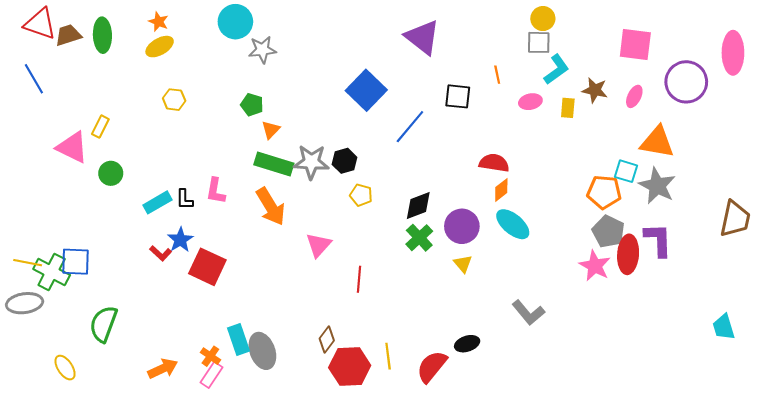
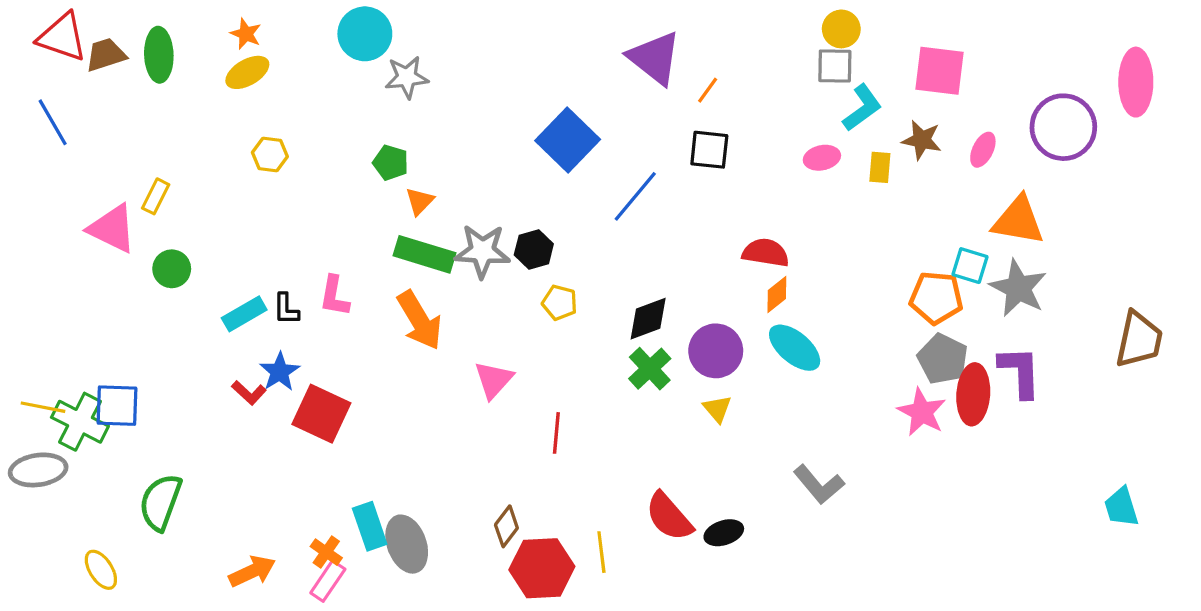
pink square: (635, 44) -> (939, 71), moved
orange line: (497, 75) -> (708, 90), moved, turned 48
red semicircle: (432, 367) -> (669, 517), moved, turned -80

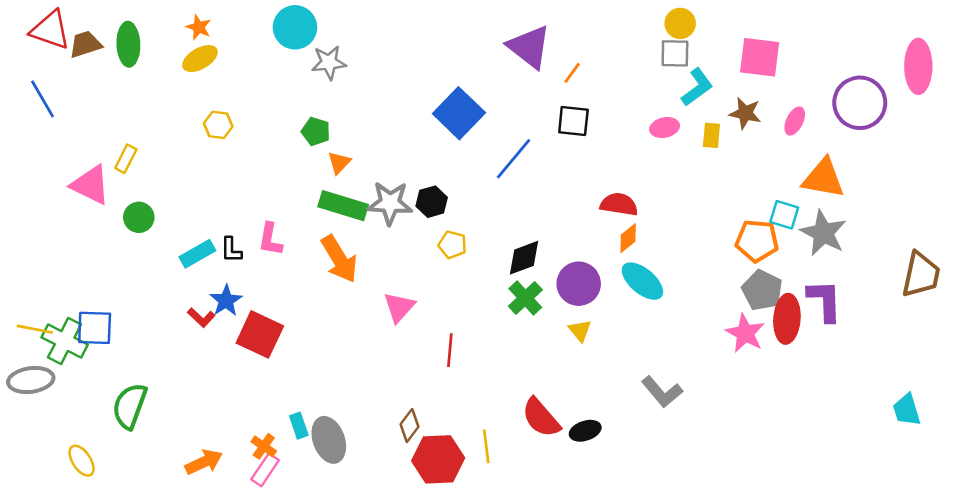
cyan rectangle: (370, 526) -> (299, 426), size x0.7

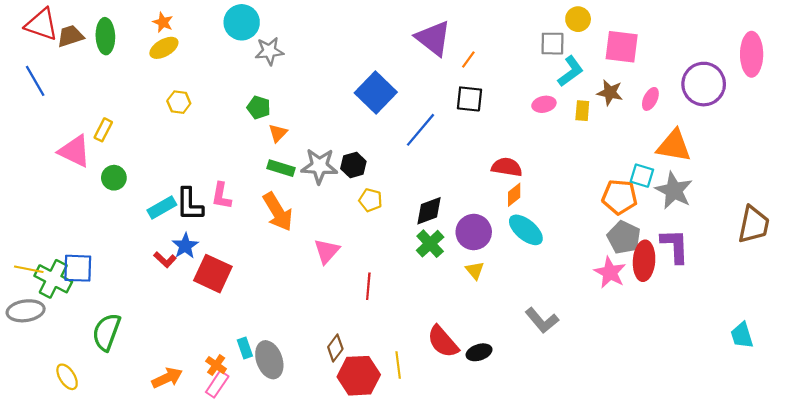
yellow circle: (680, 23) -> (578, 19), moved
green rectangle: (343, 206) -> (281, 168), size x0.7
black L-shape: (231, 250) -> (189, 204), size x1.6

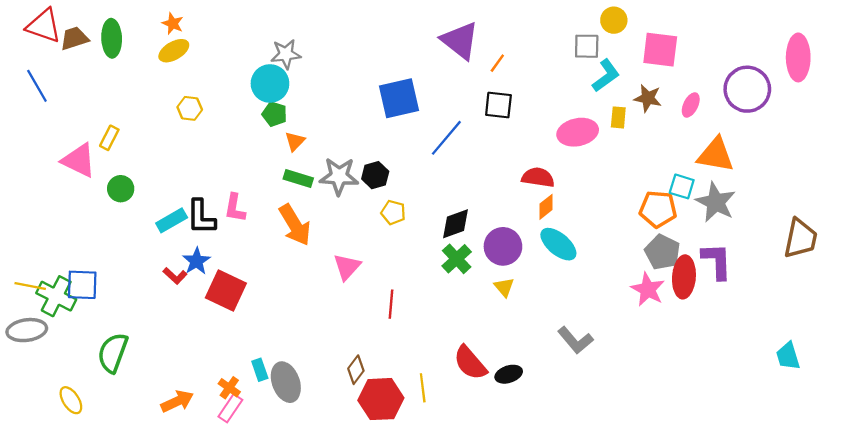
cyan circle: (242, 22) -> (270, 84), moved
blue square: (376, 93) -> (399, 98), turned 33
pink ellipse: (544, 104) -> (578, 132), moved, size x1.6

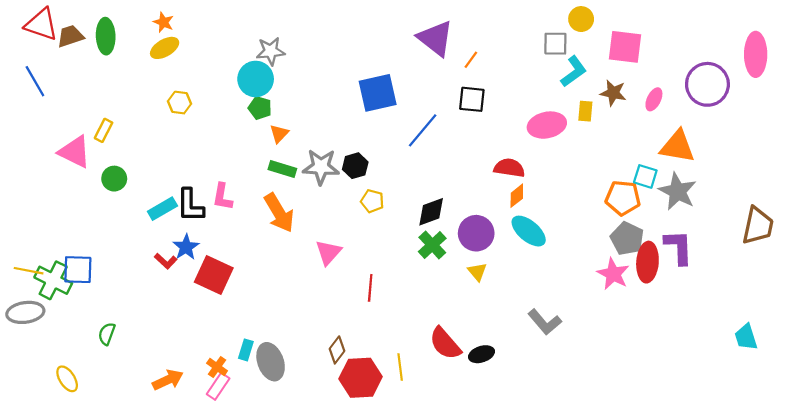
green semicircle: (113, 353) -> (107, 334), size x0.6
cyan rectangle: (260, 370) -> (246, 350), turned 36

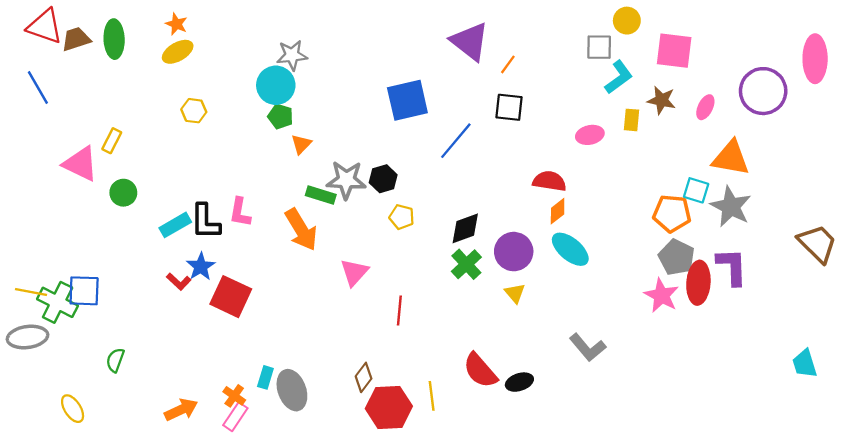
pink ellipse: (547, 125) -> (590, 135), size x0.7
green rectangle: (282, 169) -> (321, 195), moved
brown trapezoid: (758, 226) -> (817, 243), turned -57

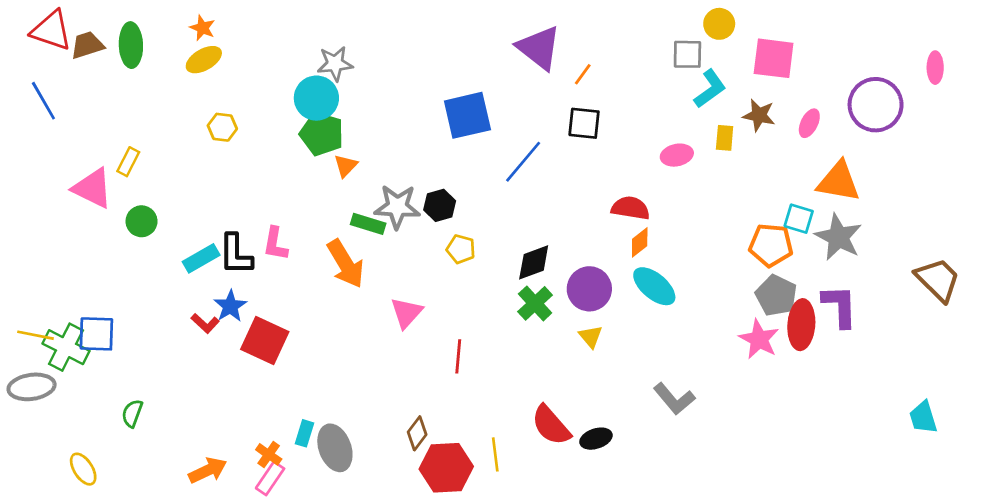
pink ellipse: (815, 59) -> (935, 68), size x0.6
green pentagon: (280, 116) -> (322, 134), size x1.5

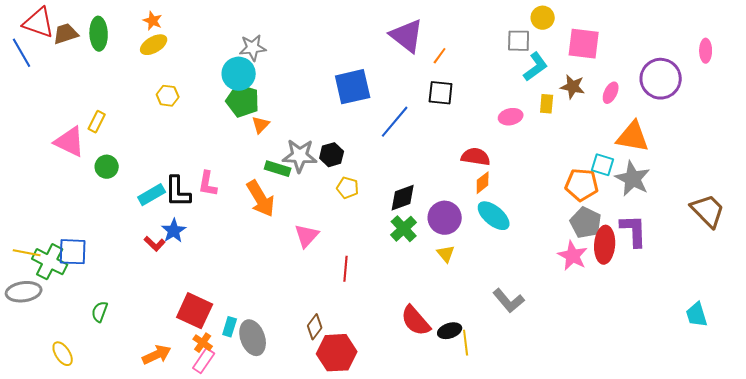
blue line: (43, 101) -> (22, 53), moved
red square: (265, 341) -> (195, 311), moved
yellow line: (495, 454) -> (466, 343), moved

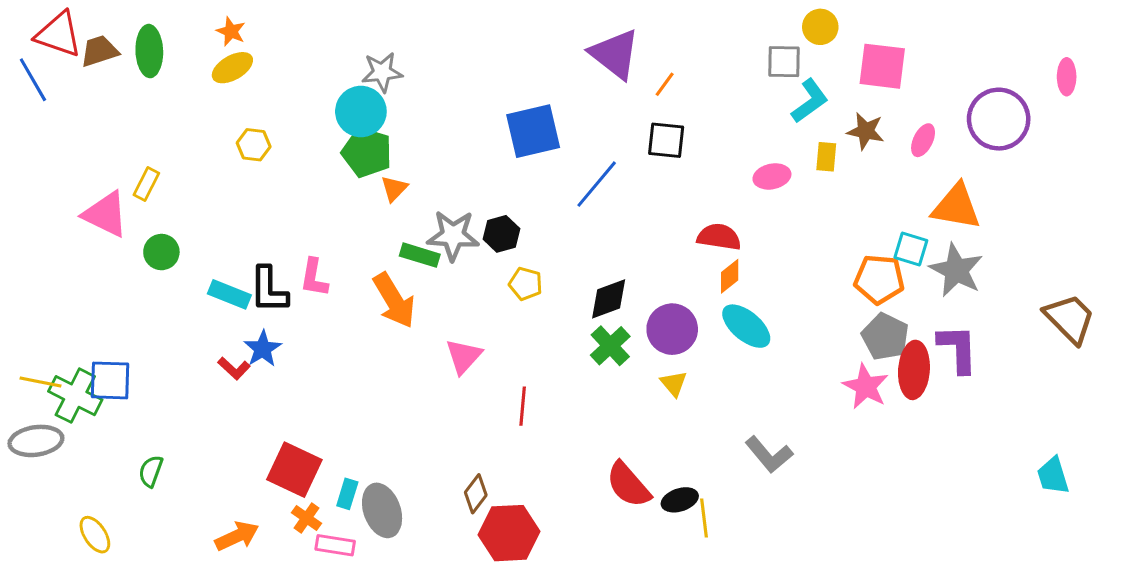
cyan rectangle: (152, 195) -> (229, 294), turned 52
pink rectangle: (204, 361) -> (335, 545), moved, turned 65

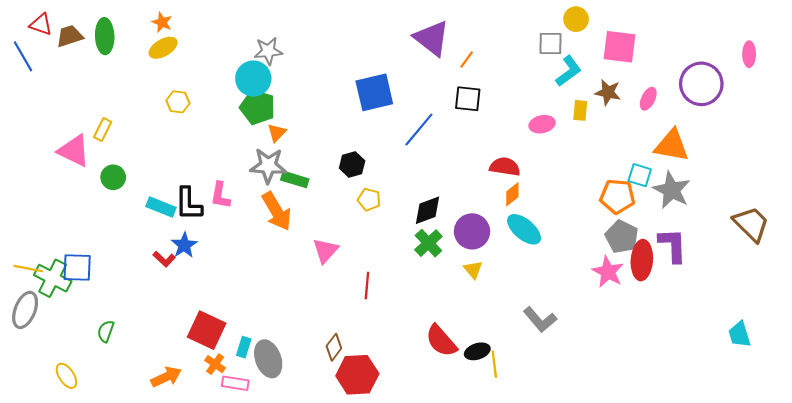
red triangle: (59, 34) -> (41, 24), size x0.7
gray star: (453, 235) -> (268, 166), moved
gray ellipse: (36, 441) -> (25, 310), turned -60

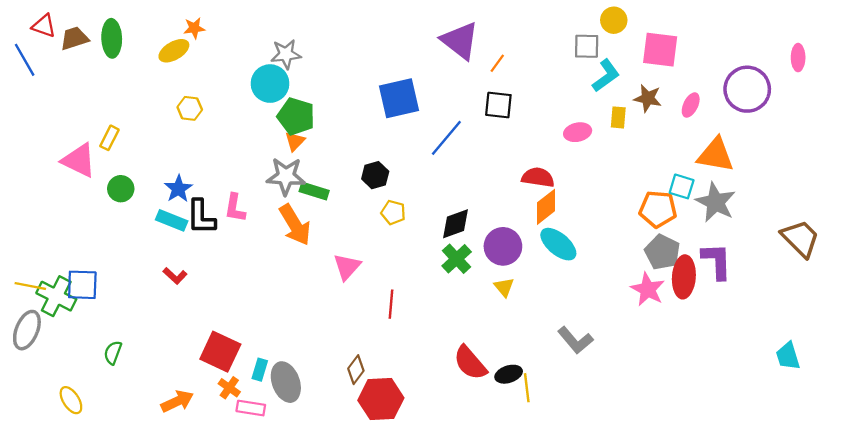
orange star: (162, 22) -> (194, 28), moved, turned -30
green pentagon: (258, 107) -> (296, 116), moved
orange diamond: (512, 194) -> (546, 207), size x1.4
blue star: (184, 245) -> (178, 189), moved

